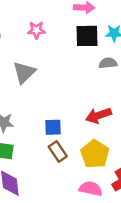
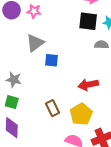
pink star: (36, 30) -> (34, 11), moved
blue square: (53, 127) -> (51, 60), moved

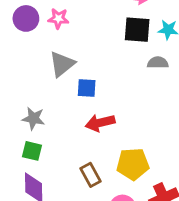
red arrow: (88, 85) -> (100, 123), moved
brown rectangle: (53, 108) -> (91, 175), moved
yellow pentagon: (81, 114) -> (133, 164), turned 30

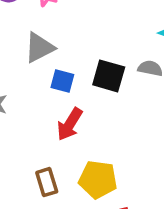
black square: (137, 30) -> (109, 76), moved
red arrow: (100, 123) -> (70, 124), turned -56

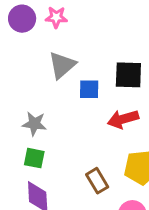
red arrow: (70, 124) -> (123, 119), moved, turned 56

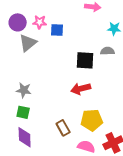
gray triangle: (62, 65) -> (28, 43), moved
blue square: (89, 89) -> (57, 30), moved

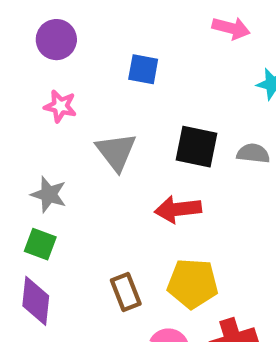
pink star: (40, 22) -> (60, 106), moved
gray triangle: (28, 43) -> (116, 152), moved, turned -36
gray semicircle: (107, 51) -> (253, 153), moved

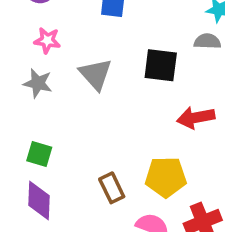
gray semicircle: (253, 153) -> (207, 41), moved
gray star: (49, 194) -> (38, 83), moved
red arrow: (178, 209) -> (196, 118), moved

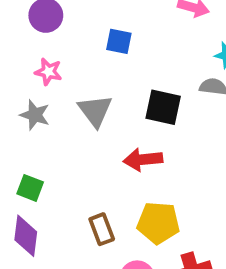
red arrow: (196, 118) -> (143, 160), moved

